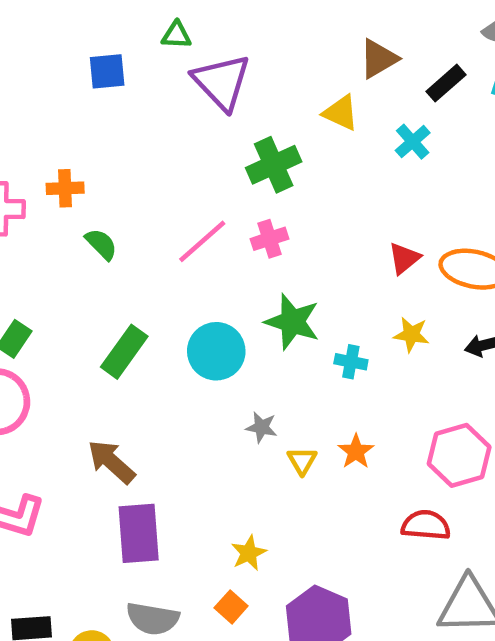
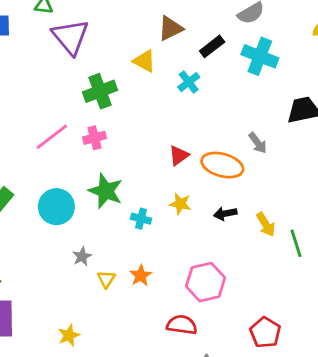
gray star: (262, 427) -> (82, 256), turned 30

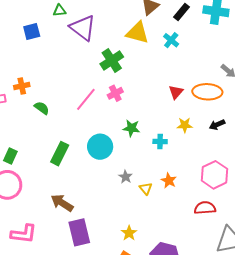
yellow triangle: (144, 61) -> (137, 33), size x1.4
green star: (106, 191) -> (131, 128), size x0.7

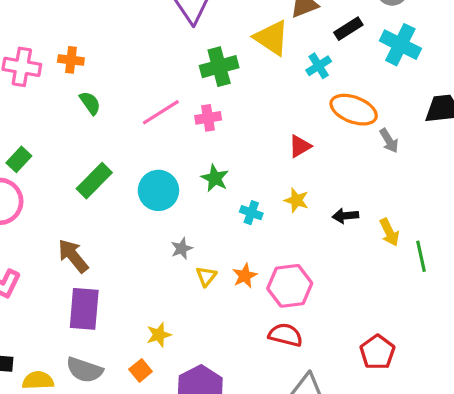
orange ellipse: (207, 92) -> (354, 110), moved
pink hexagon: (214, 175) -> (290, 286), moved

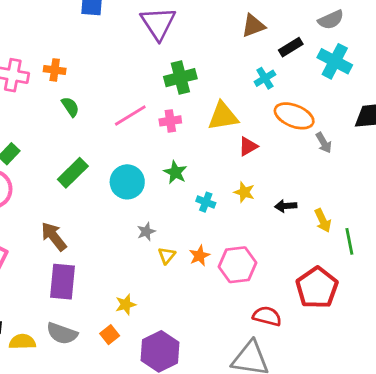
yellow triangle: (272, 38) -> (223, 116), moved, turned -44
red semicircle: (285, 335) -> (267, 316), moved
red pentagon: (377, 352) -> (317, 288), moved, size x1.4

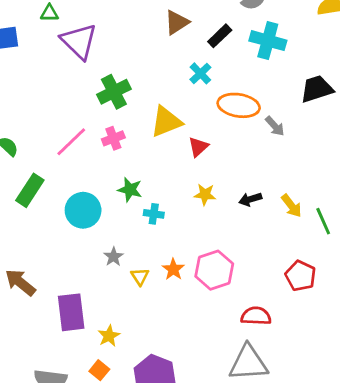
green rectangle: (73, 173) -> (30, 190), moved
cyan cross: (206, 202) -> (154, 214), moved
purple rectangle: (63, 282) -> (71, 312), moved
red pentagon: (317, 288) -> (301, 276), size x0.7

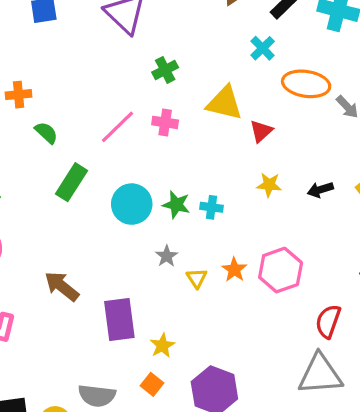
green cross: (114, 92) -> (165, 70), size x0.7
yellow triangle: (166, 122) -> (224, 103), turned 36
pink cross: (113, 138) -> (165, 122), turned 30
green star: (130, 190) -> (176, 205), moved
red semicircle: (256, 316) -> (328, 321), turned -72

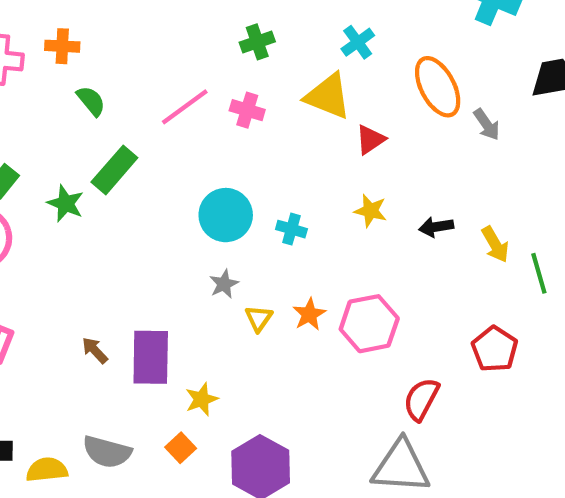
cyan cross: (263, 48) -> (358, 42), moved
orange ellipse: (306, 84) -> (438, 87), turned 45
cyan circle: (132, 204) -> (226, 215), moved
green star: (176, 205) -> (66, 203), moved
brown arrow: (62, 286) -> (95, 350), moved, size x0.6

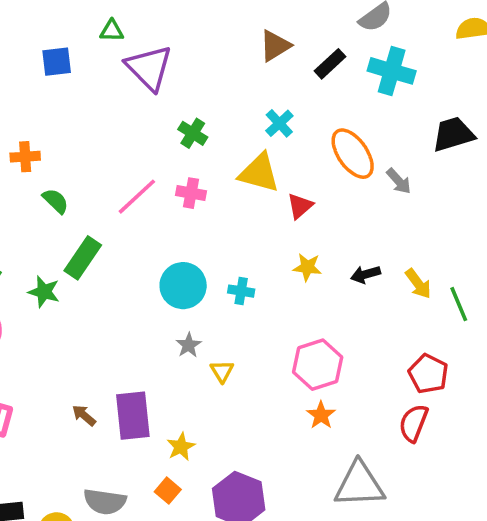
green cross: (257, 42) -> (193, 133), turned -32
orange star: (309, 314) -> (321, 415), moved
red semicircle: (421, 399) -> (414, 423), moved

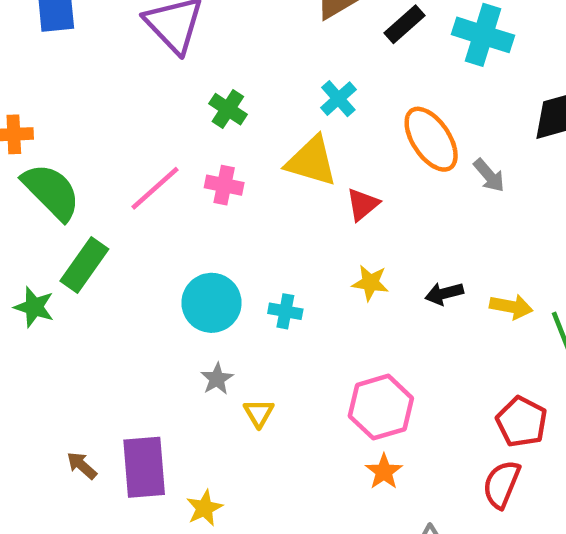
green semicircle: (56, 201) -> (51, 192), size x1.8
yellow arrow: (418, 284) -> (511, 307), turned -44

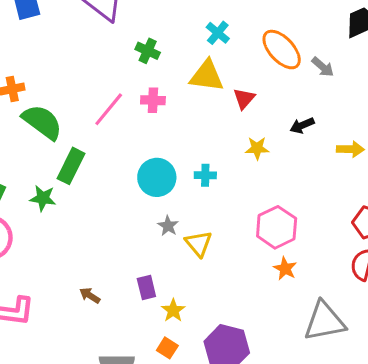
black arrow: (444, 293) -> (302, 125), moved
yellow triangle: (259, 413) -> (199, 244), size x1.4
purple rectangle: (144, 467) -> (146, 287), moved, size x0.6

